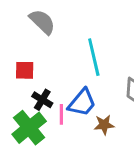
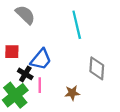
cyan line: (94, 57) -> (77, 25), moved
blue trapezoid: (82, 103) -> (41, 59), moved

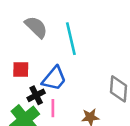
cyan line: (77, 25) -> (71, 39), moved
black cross: (25, 74) -> (36, 95), turned 32

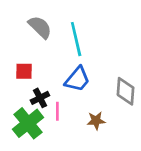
blue trapezoid: (54, 79) -> (77, 79), moved

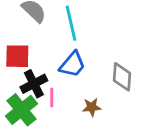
red square: (24, 71) -> (17, 56), size x1.4
black cross: (40, 98) -> (34, 84), size x1.4

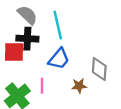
black cross: (34, 84) -> (27, 39), moved, turned 30
brown star: (92, 107) -> (79, 86), moved

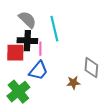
blue trapezoid: (59, 59) -> (38, 71), moved
pink line: (42, 86) -> (40, 49), moved

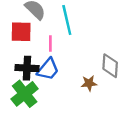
black cross: (27, 41) -> (27, 68), moved
red square: (15, 53) -> (21, 32), moved

